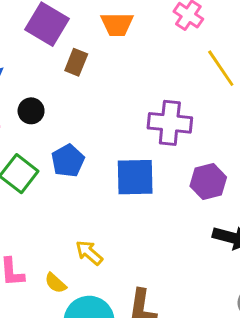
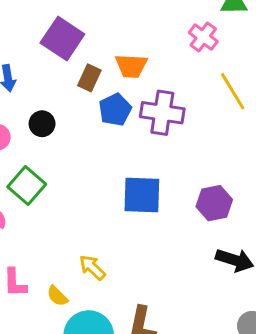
orange trapezoid: (117, 24) -> (131, 66), moved
purple cross: (170, 123) -> (162, 113), moved
blue pentagon: (68, 161) -> (115, 110), moved

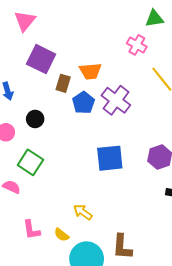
purple cross: (162, 113) -> (116, 100), turned 36

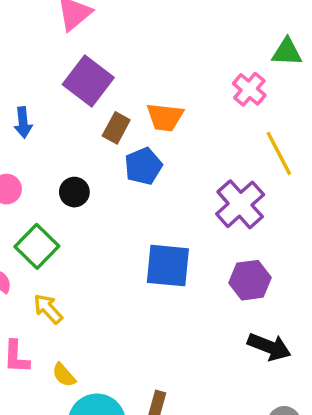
purple cross: (116, 100) -> (240, 204), moved
black circle: (35, 119) -> (74, 192), moved
yellow arrow: (83, 212) -> (48, 309), moved

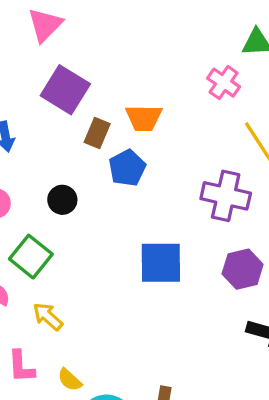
purple cross: (240, 204) -> (226, 196), turned -30

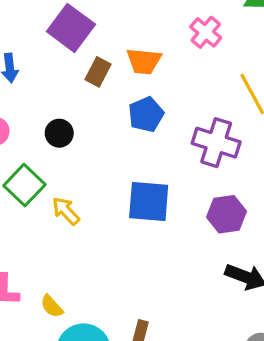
pink cross: (224, 83) -> (206, 32), moved
blue pentagon: (127, 168) -> (146, 114), moved
yellow arrow: (48, 316) -> (66, 211), moved

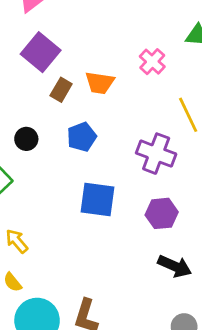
blue pentagon: (146, 114) -> (82, 137), moved
yellow arrow: (66, 211) -> (17, 241), moved

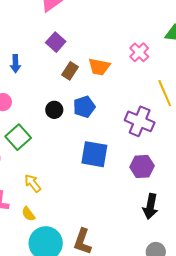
purple square: (41, 52) -> (56, 42), size x0.7
black circle: (26, 139) -> (54, 110), moved
black arrow: (175, 266) -> (150, 206), turned 75

